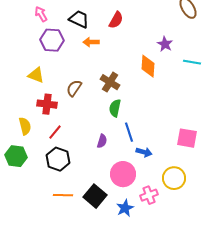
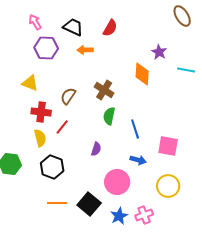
yellow semicircle: (25, 126) -> (40, 138), moved
red line: (55, 132) -> (62, 127), moved
blue line: (129, 132) -> (135, 129), moved
pink square: (187, 138) -> (168, 146), moved
pink cross: (149, 195) -> (144, 215), moved

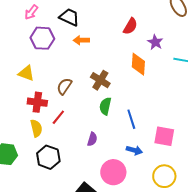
pink arrow: (35, 22) -> (31, 12), turned -112
red semicircle: (110, 28) -> (130, 26), moved

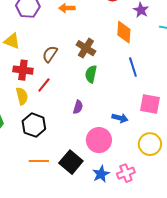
blue line: (131, 119) -> (133, 67), moved

